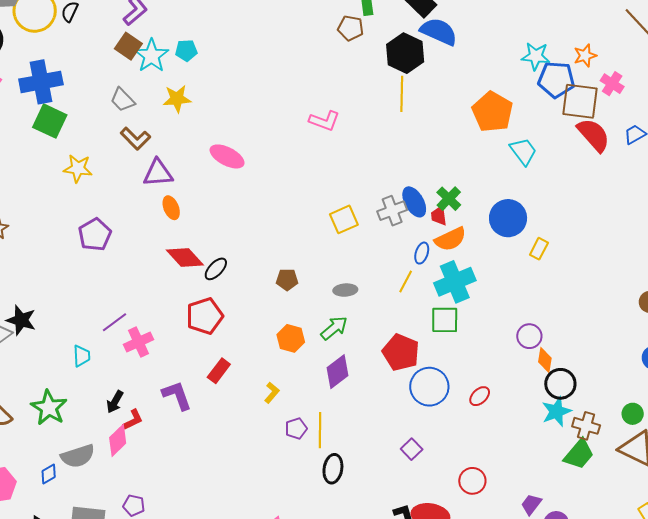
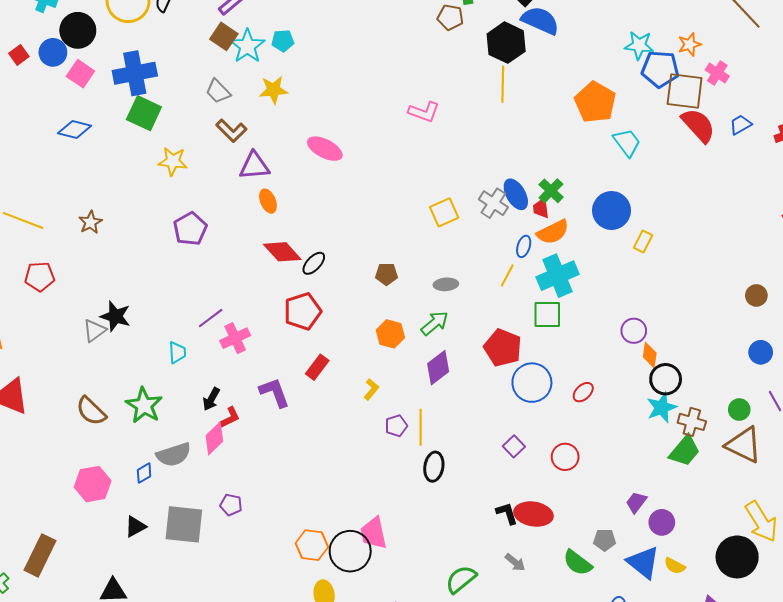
gray cross: (392, 211) -> (493, 203), turned -36
red circle: (472, 481) -> (565, 457), moved

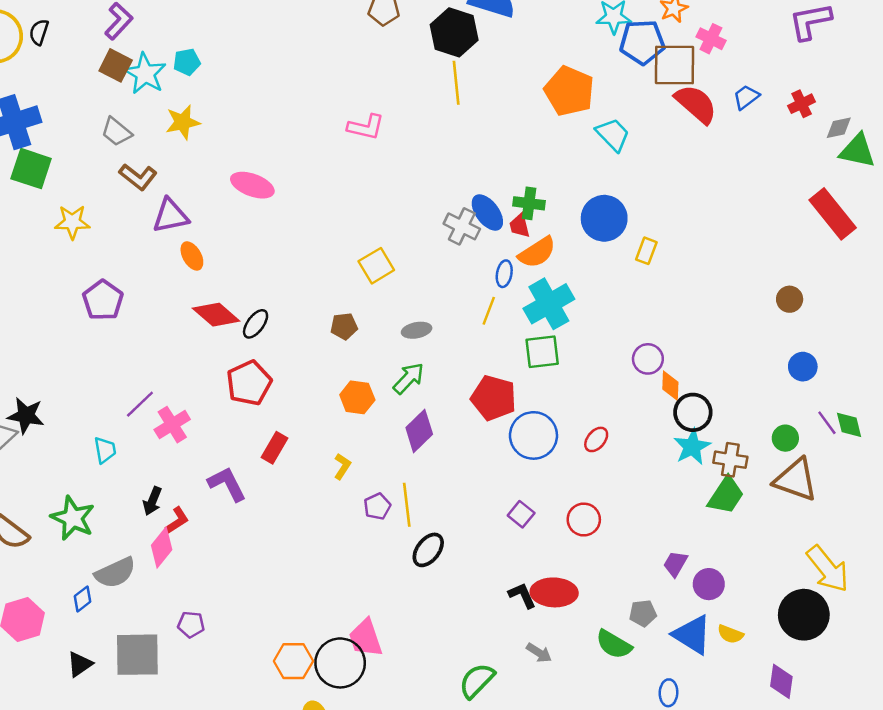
green cross: (551, 191) -> (529, 203), turned -30
yellow square: (444, 212) -> (376, 266), moved
black ellipse: (434, 467) -> (428, 550), turned 36

